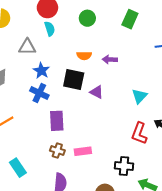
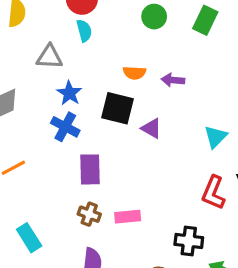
green circle: (87, 18) -> (154, 17), moved

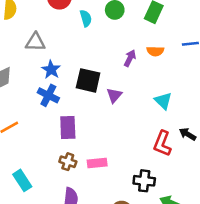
cyan semicircle: (84, 31) -> (86, 18), moved
orange semicircle: (134, 73) -> (155, 51), moved
purple arrow: (173, 80) -> (130, 58), turned 112
purple triangle: (151, 128) -> (114, 95), turned 42
cyan triangle: (216, 137) -> (163, 101), turned -30

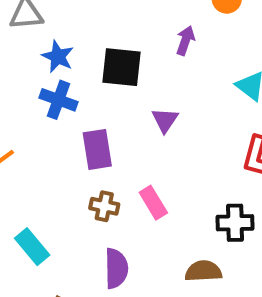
purple arrow: (130, 58) -> (185, 40), moved
purple triangle: (114, 95) -> (165, 120), moved
pink rectangle: (97, 163) -> (153, 203), turned 72

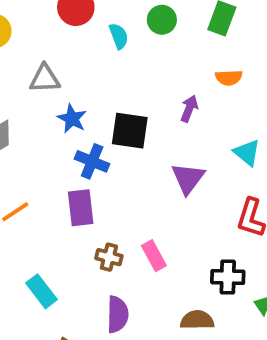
blue cross: (58, 100) -> (92, 161), moved
purple triangle: (165, 120) -> (188, 178), moved, size x1.4
purple rectangle: (97, 149) -> (81, 208), moved

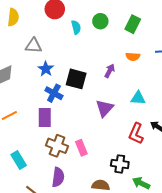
cyan triangle: (247, 153) -> (138, 98), turned -42
brown cross: (109, 257) -> (57, 146), size x1.5

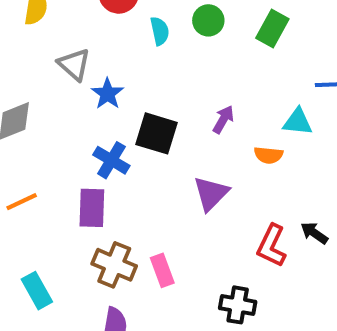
gray triangle: (34, 46) -> (74, 64), turned 36
orange semicircle: (133, 57) -> (268, 155), moved
blue star: (46, 69) -> (107, 94), moved
cyan triangle: (138, 98) -> (298, 122), moved

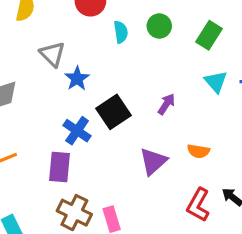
cyan triangle: (298, 122) -> (216, 82), moved, turned 40
black square: (156, 133) -> (114, 112), turned 36
orange semicircle: (268, 155) -> (198, 151), moved

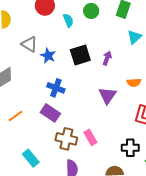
cyan triangle: (216, 82) -> (134, 37), turned 42
black square: (114, 112) -> (80, 55), moved, turned 30
purple rectangle: (60, 167) -> (50, 113), turned -48

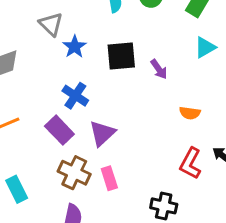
purple arrow: (107, 58) -> (159, 69), turned 112
purple triangle: (108, 95) -> (102, 133), moved

